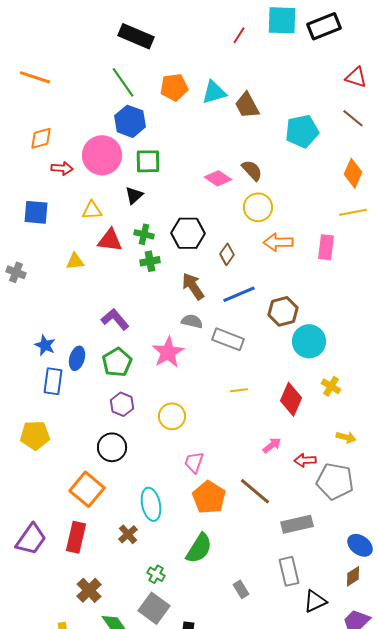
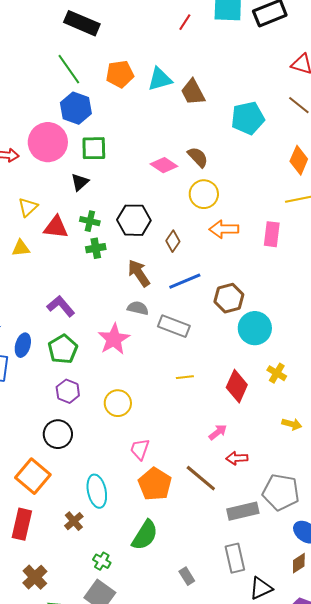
yellow triangle: (92, 210) -> (28, 207), moved, turned -40
red arrow: (305, 460) -> (237, 458), moved
gray pentagon: (335, 481) -> (281, 492), moved

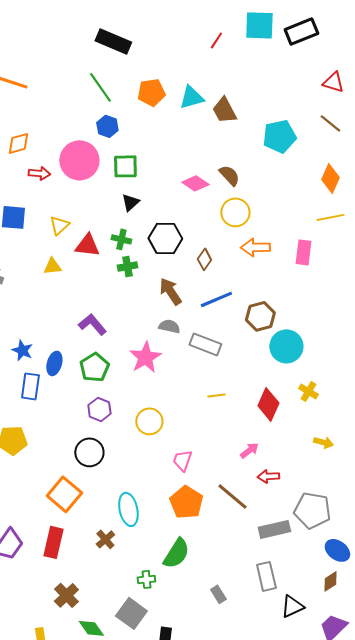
blue hexagon: (76, 108) -> (107, 126), size x0.7
black triangle: (80, 182) -> (130, 202), moved
pink trapezoid: (140, 449) -> (182, 460), moved
green cross: (102, 561) -> (146, 579), moved, turned -36

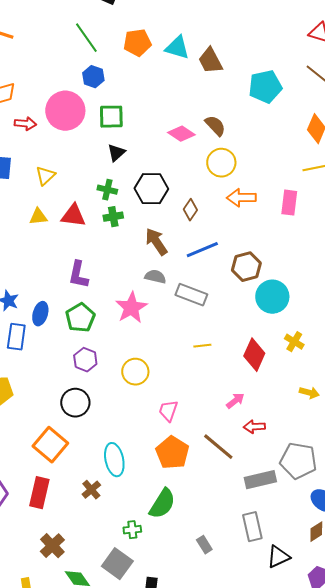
cyan triangle: (191, 97) -> (177, 48), turned 32
red triangle: (87, 245) -> (73, 216), moved
purple L-shape: (92, 324) -> (78, 275), turned -128

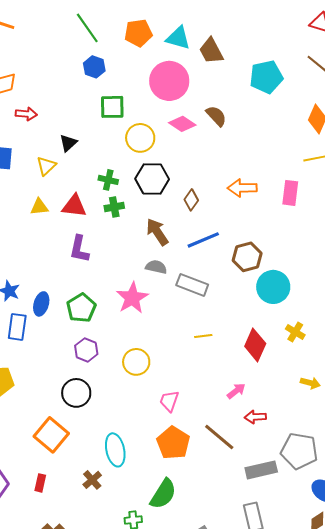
pink circle: (65, 111) -> (169, 81), moved
black triangle: (116, 153) -> (68, 143), moved
yellow circle: (221, 163) -> (140, 138), moved
purple L-shape: (78, 275) -> (79, 249), moved
red rectangle: (39, 493) -> (40, 483), size x0.6

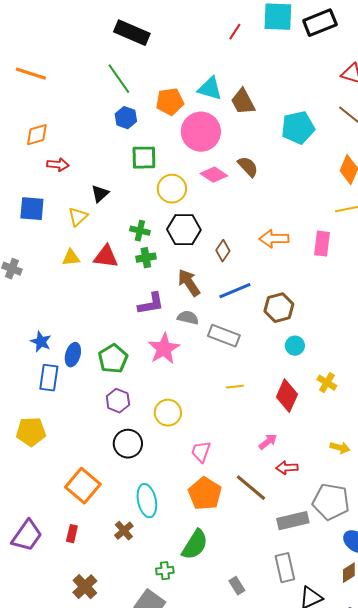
orange pentagon: (138, 33) -> (170, 102), moved
purple L-shape: (79, 249) -> (151, 304), moved, turned -112
cyan circle: (273, 287) -> (295, 346), moved, size x0.6
yellow arrow: (310, 383) -> (340, 448), moved
black circle: (76, 393) -> (128, 444), moved

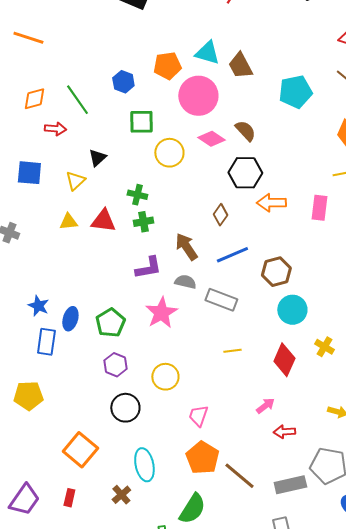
green line: (119, 79) -> (77, 100), moved
black hexagon: (184, 230) -> (245, 173), moved
cyan circle: (295, 346) -> (292, 310), size x1.5
brown line: (251, 488) -> (239, 476), moved

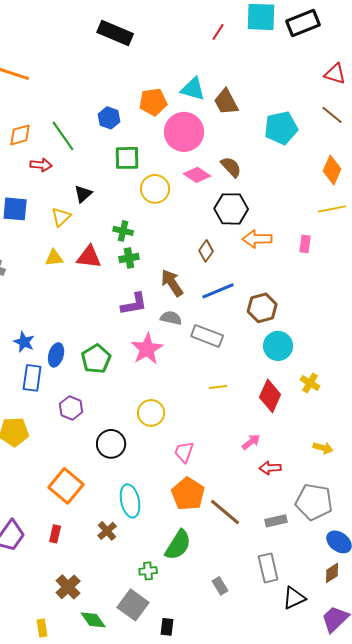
pink rectangle: (319, 208) -> (305, 244), size x0.7
purple hexagon: (115, 365) -> (71, 408), moved
gray rectangle: (290, 485) -> (276, 521), size x0.7

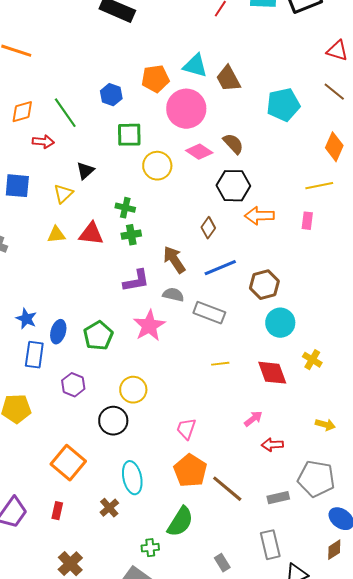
yellow line: (332, 209) -> (319, 186), moved
red diamond: (270, 396) -> (272, 373), turned -44
yellow circle: (151, 413) -> (133, 390), moved

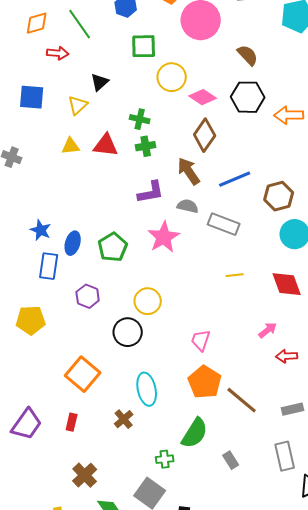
pink diamond: (199, 152) -> (203, 97), moved
orange arrow: (259, 216) -> (289, 115), moved
brown diamond: (208, 228) -> (205, 135), moved, size x1.5
gray rectangle: (222, 563) -> (231, 460), moved

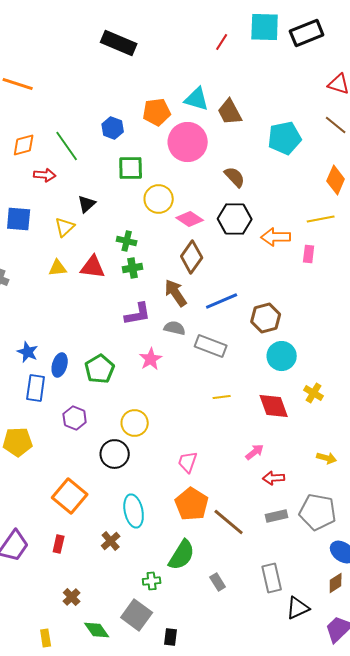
pink star: (164, 237) -> (151, 359), size x0.7
gray rectangle: (293, 409) -> (277, 516), moved
brown cross: (85, 475) -> (72, 597), size x0.7

